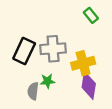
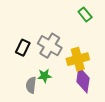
gray cross: (53, 49) -> (50, 46), turned 35
black rectangle: (24, 51) -> (23, 48), size x0.7

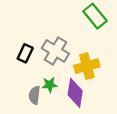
green rectangle: (85, 14) -> (95, 16), size x1.5
purple diamond: (83, 80) -> (75, 93), moved

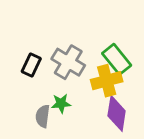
green rectangle: (95, 16) -> (117, 59), moved
purple diamond: (75, 93) -> (117, 113), moved

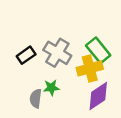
black rectangle: (31, 65) -> (26, 55), turned 30
purple diamond: (117, 113) -> (98, 96), turned 48

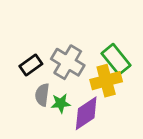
purple diamond: (98, 96) -> (86, 113), moved
gray semicircle: (36, 98) -> (42, 95), moved

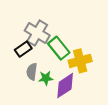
green rectangle: (116, 59) -> (59, 48), moved
gray cross: (68, 62) -> (37, 33), moved

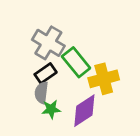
black rectangle: (23, 49) -> (46, 73), moved
green star: (46, 78) -> (51, 109), moved

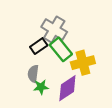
gray cross: (48, 43) -> (54, 29), moved
black rectangle: (46, 73) -> (39, 46), moved

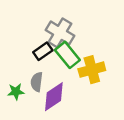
green star: (41, 87) -> (16, 92), moved
purple diamond: (67, 88) -> (54, 97), moved

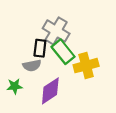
black rectangle: (43, 51) -> (40, 48), turned -48
gray semicircle: (37, 82) -> (32, 66), moved, turned -108

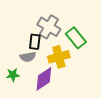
green rectangle: (63, 52) -> (76, 38), moved
yellow cross: (86, 66) -> (59, 57), moved

